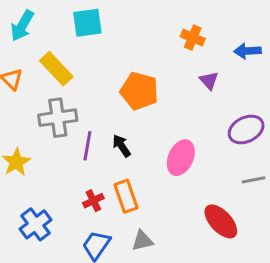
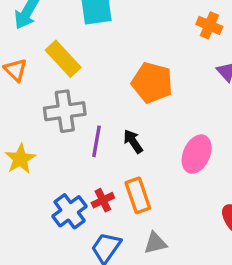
blue cross: (36, 224) -> (70, 211), moved

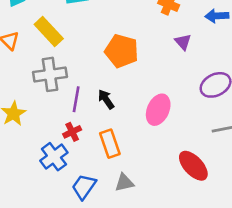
red cross: (103, 200) -> (72, 132), moved

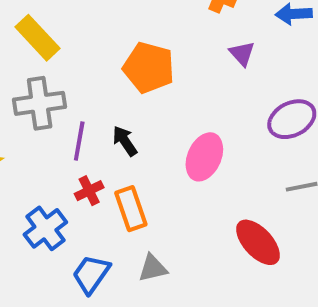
red cross: (72, 132) -> (89, 191), moved

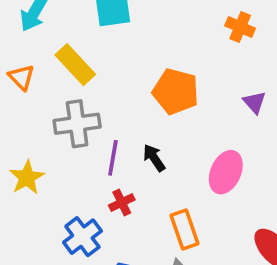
purple triangle: (242, 54) -> (254, 102), moved
orange rectangle: (131, 209) -> (185, 229), moved

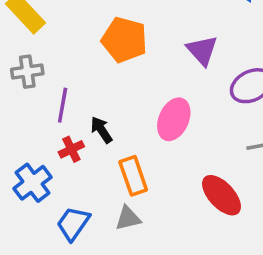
purple triangle: (254, 102) -> (202, 50), size x1.4
gray cross: (77, 124) -> (27, 72), size x0.7
black arrow: (154, 158) -> (101, 130), moved

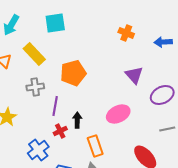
orange pentagon: (124, 40) -> (73, 73), moved, turned -30
pink ellipse: (174, 119) -> (118, 114), turned 40
black arrow: (101, 130) -> (77, 120), turned 35

